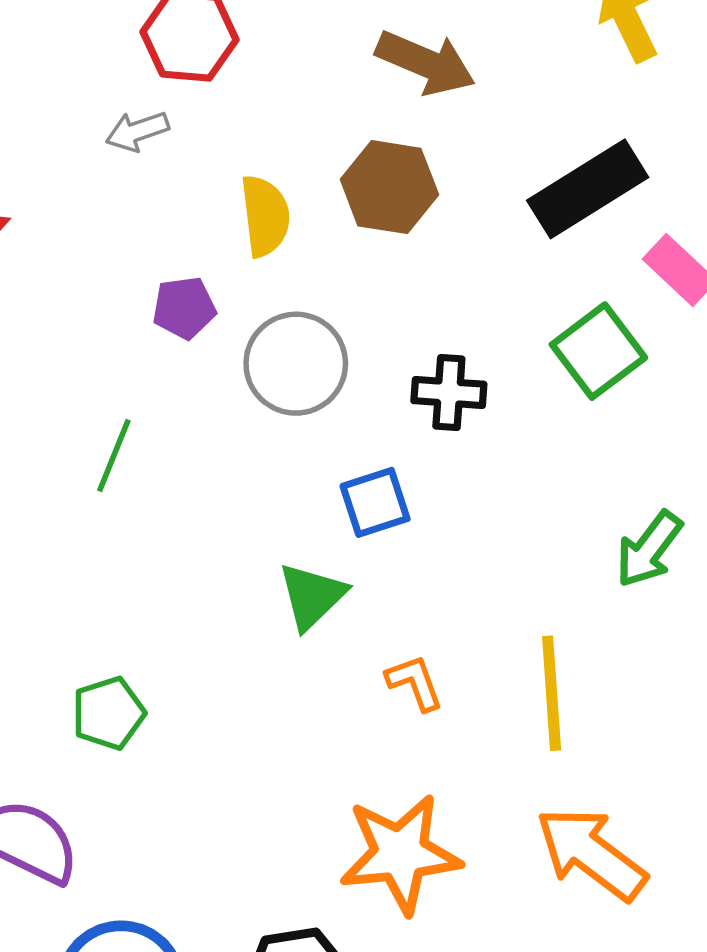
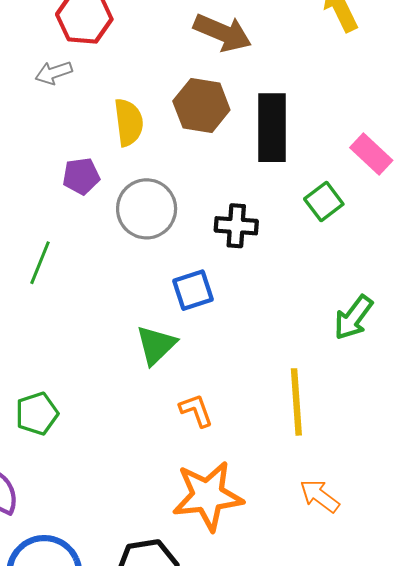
black rectangle: (588, 189) -> (272, 128), moved, turned -58
green square: (598, 351) -> (324, 201), size x0.7
orange L-shape: (415, 683) -> (196, 410), moved
orange arrow: (591, 854) -> (320, 496), size x0.6

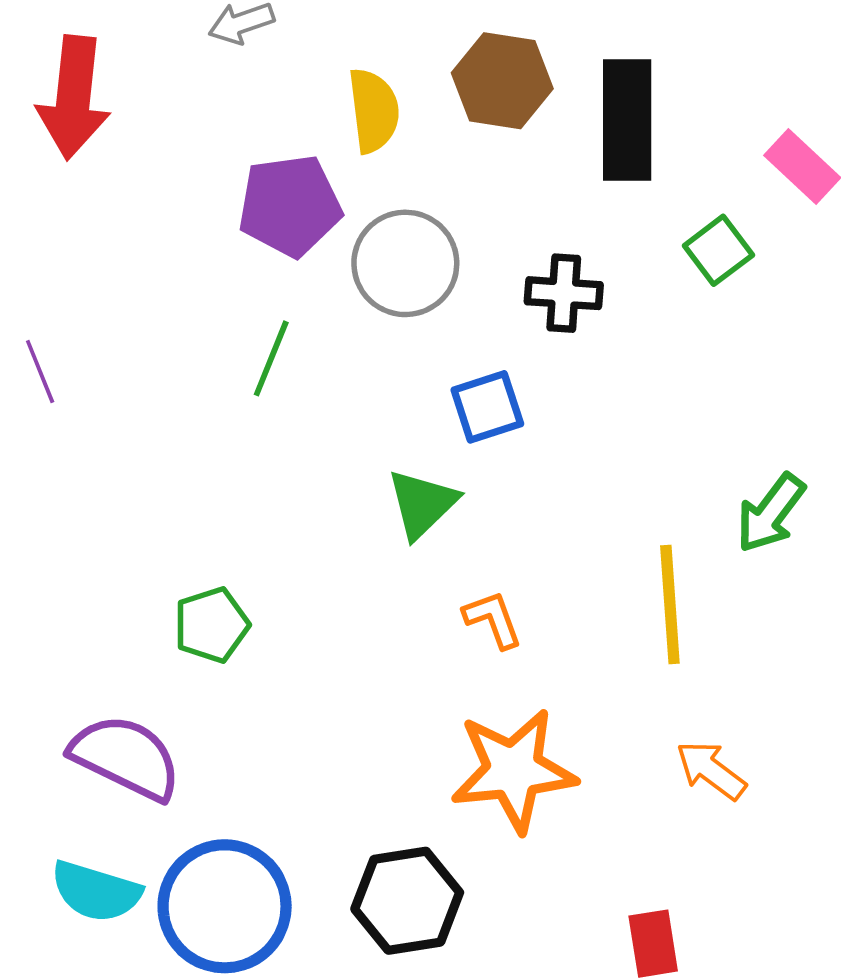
purple pentagon: (81, 176) -> (290, 206), size x1.6
green line: (40, 263) -> (271, 358), moved
green arrow: (353, 318) -> (771, 513), moved

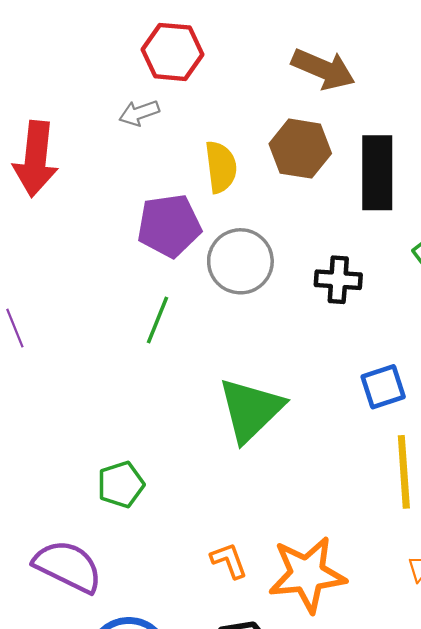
blue square: (487, 407) -> (383, 387), moved
green triangle: (422, 504) -> (251, 410), size x1.5
orange L-shape: (493, 619) -> (229, 561), moved

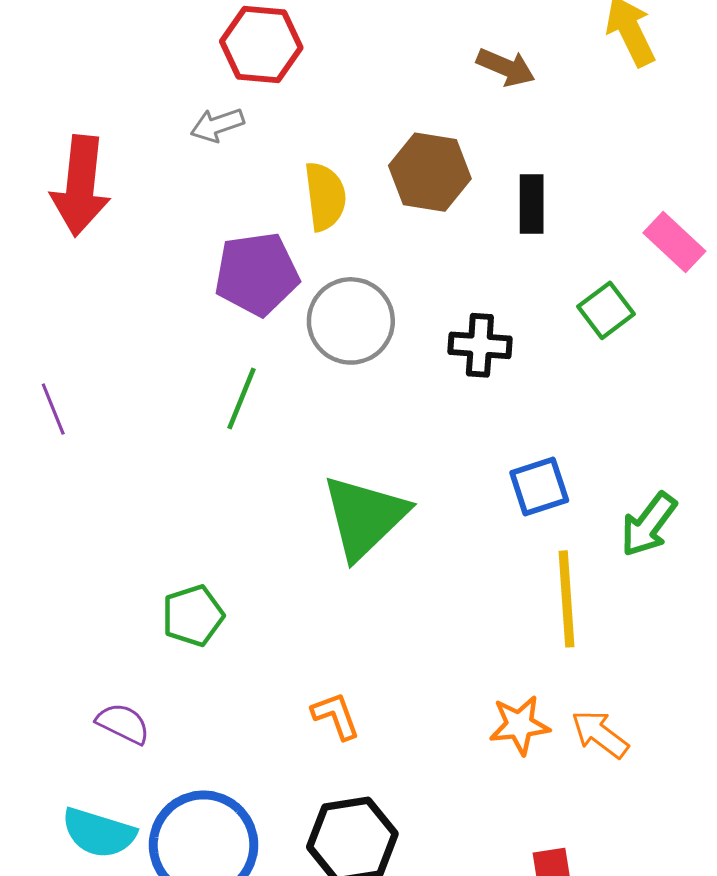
brown arrow: (323, 69) -> (506, 67), moved, size x0.7
black rectangle: (377, 173) -> (532, 204), size x0.6
purple semicircle: (68, 566) -> (123, 723), size x0.6
orange star: (307, 574) -> (519, 725), moved, size x0.6

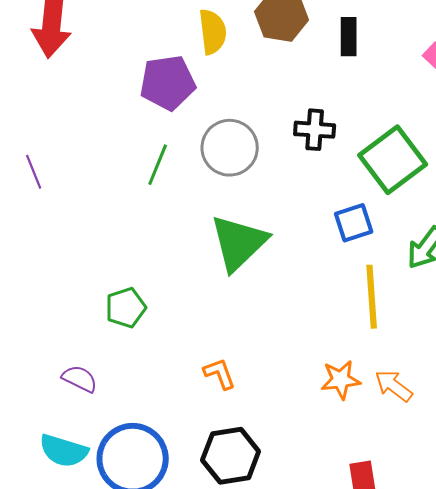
green square: (606, 310) -> (393, 160), moved, size x1.8
gray circle: (351, 321) -> (230, 148), moved

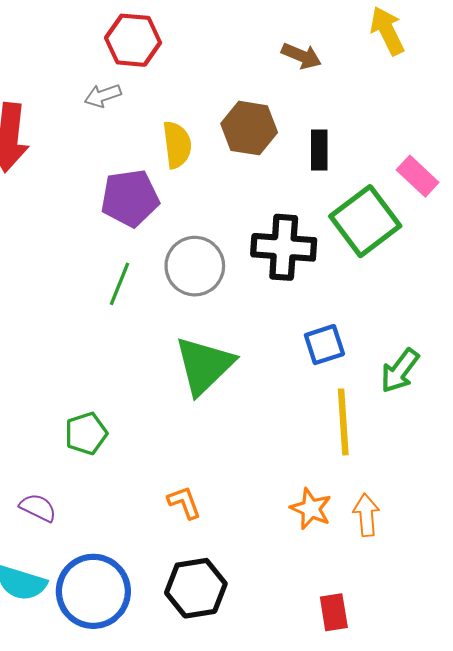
black cross: (315, 130) -> (284, 247), size x1.5
green square: (393, 160) -> (365, 221), moved
orange star: (341, 380) -> (311, 509), turned 30
orange arrow: (394, 386) -> (366, 515), turned 48

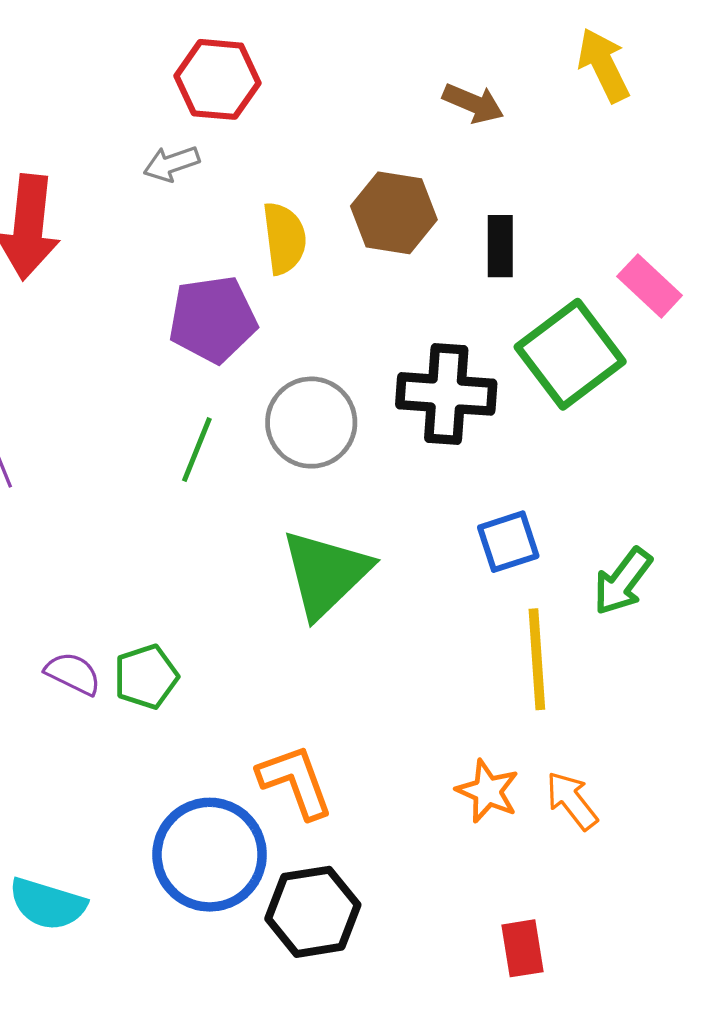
orange L-shape: (184, 502) -> (295, 782), size x1.5
purple semicircle: (38, 508) -> (73, 674), moved
orange arrow: (366, 515) -> (572, 801), turned -33
blue circle: (93, 591) -> (210, 855), moved

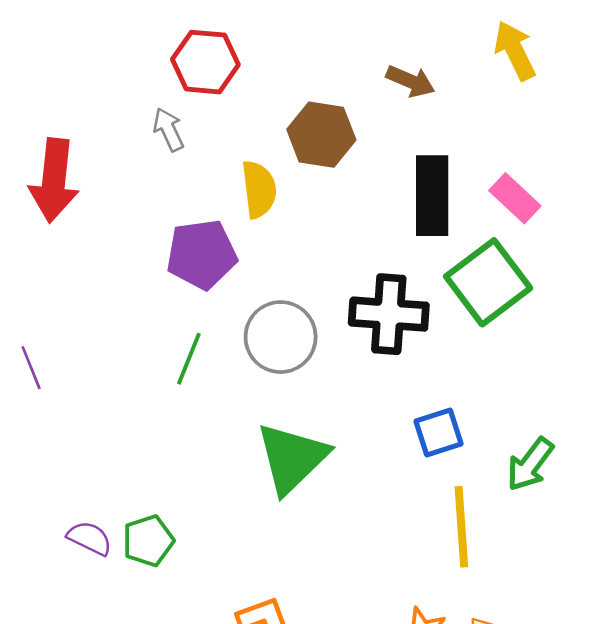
gray arrow: (171, 164) -> (169, 129), turned 84
brown hexagon: (394, 213) -> (321, 135), moved
black rectangle: (500, 246) -> (432, 196), size x1.6
pink rectangle: (650, 286) -> (515, 198), moved

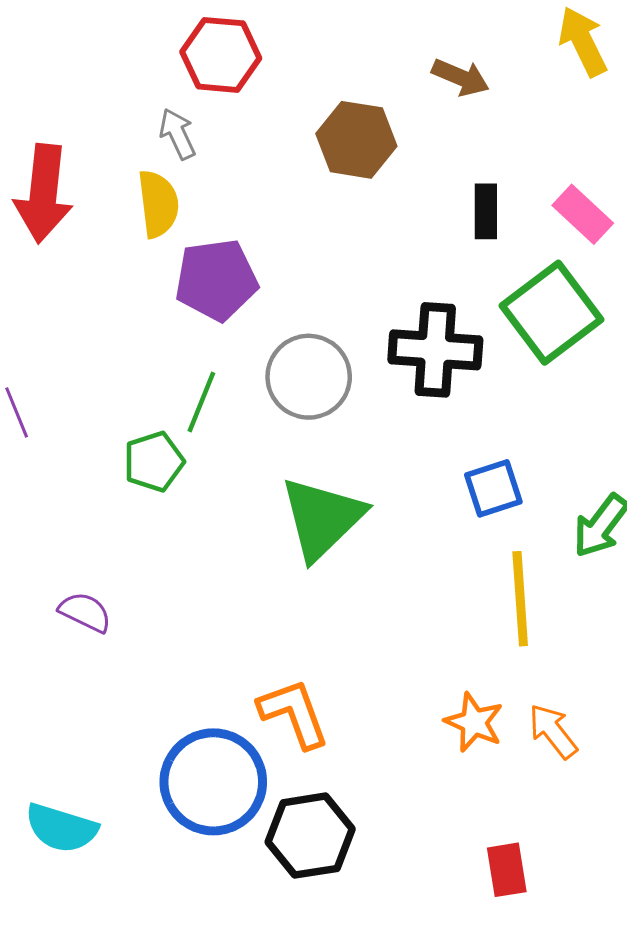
yellow semicircle: (259, 189) -> (158, 204), moved
black rectangle: (432, 196) -> (486, 211), size x0.6
green pentagon: (148, 541) -> (154, 462), moved

